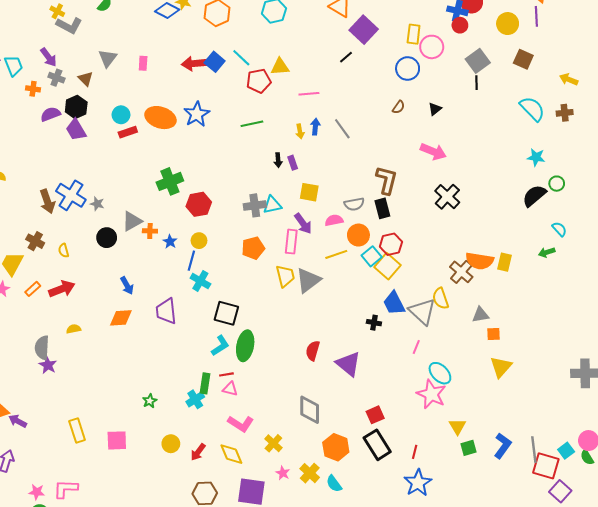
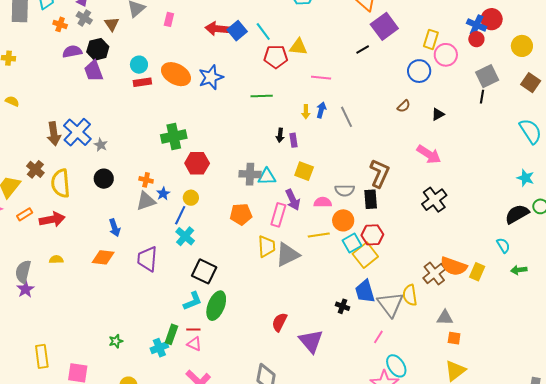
gray triangle: (132, 221) -> (146, 201), moved
cyan semicircle: (559, 229) -> (503, 245), moved
yellow semicircle: (64, 251) -> (61, 183), size x2.0

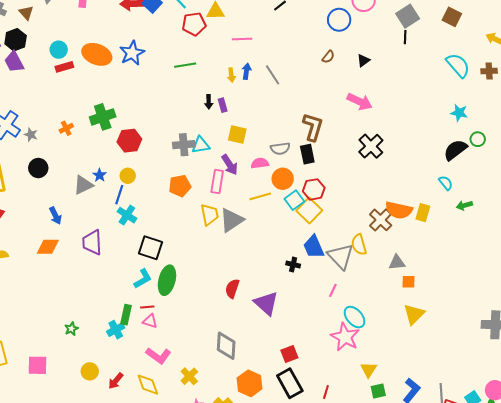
orange cross: (146, 180) -> (66, 128), moved, turned -32

